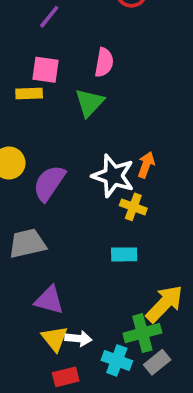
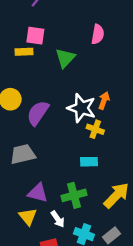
pink semicircle: (104, 62) -> (98, 34), moved
green cross: (142, 333) -> (74, 195), moved
yellow triangle: (55, 339) -> (28, 217), moved
white arrow: (78, 339) -> (58, 219), turned 49

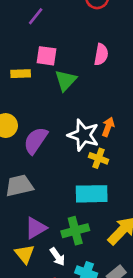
pink square: (35, 36) -> (47, 56), moved
cyan rectangle: (89, 162) -> (92, 194), size x1.6
purple triangle: (38, 193) -> (36, 228), turned -45

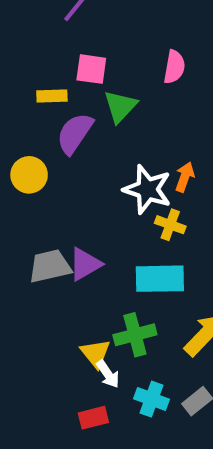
purple semicircle: (36, 141) -> (75, 133), moved
purple triangle: (36, 228) -> (85, 264), moved
yellow triangle: (25, 254) -> (95, 353), moved

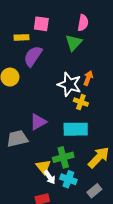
green triangle: (120, 106) -> (74, 43), moved
gray trapezoid: (50, 266) -> (17, 139), moved
cyan cross: (152, 399) -> (68, 179), moved

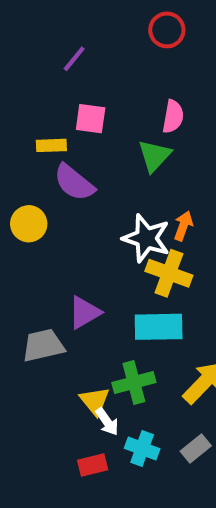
purple semicircle: (33, 56) -> (74, 183), turned -85
yellow cross: (81, 102) -> (169, 273), size x1.5
cyan cross: (68, 179) -> (142, 448), moved

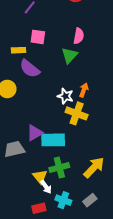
white star: (146, 238) -> (65, 96), size x0.7
cyan rectangle: (159, 327) -> (53, 140), moved

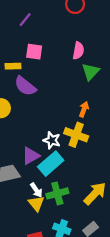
green triangle: (69, 55) -> (91, 72), moved
white star: (65, 96) -> (52, 140), moved
cyan rectangle: (53, 140) -> (51, 164), turned -40
white arrow: (46, 187) -> (36, 190), moved

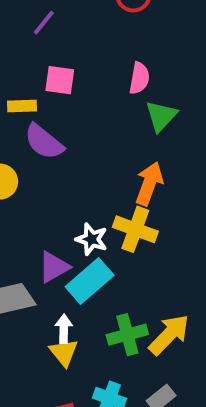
orange arrow: (84, 109) -> (149, 184), size x1.5
white arrow: (36, 190) -> (64, 329), turned -144
green cross: (57, 193) -> (127, 335), moved

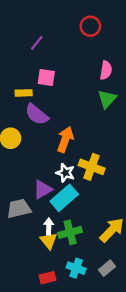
pink semicircle: (139, 78) -> (106, 70), moved
orange arrow: (149, 184) -> (65, 139), moved
green cross: (127, 335) -> (70, 232), moved

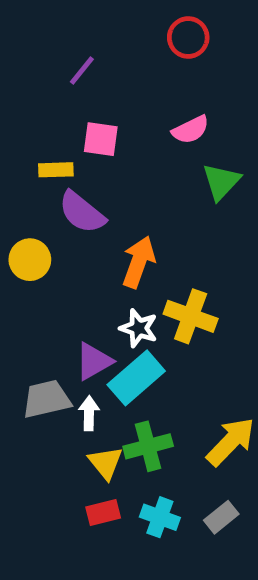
pink semicircle: (106, 70) -> (191, 130), moved, turned 54
white arrow: (49, 226) -> (89, 413), moved
red rectangle: (47, 278) -> (103, 512), moved

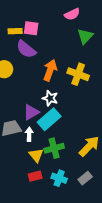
pink square: (101, 139) -> (31, 28), moved
yellow cross: (191, 316) -> (78, 74), moved

